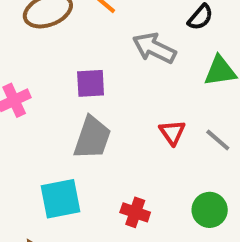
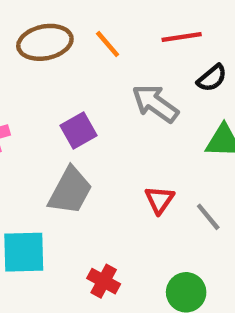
purple square: (91, 83) -> (78, 131), turned -36

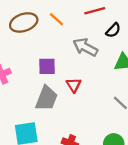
purple square: (78, 131) -> (47, 66), turned 36
red triangle: (159, 200) -> (74, 85), moved

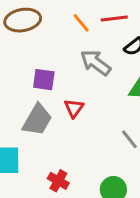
orange line: (57, 19) -> (81, 23), moved

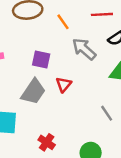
orange line: (81, 23) -> (63, 22), moved

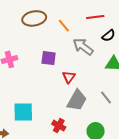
gray trapezoid: (33, 92) -> (77, 100), moved

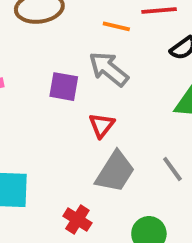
orange line: (64, 26) -> (116, 26), moved, turned -40
gray arrow: (83, 47) -> (109, 69), moved

